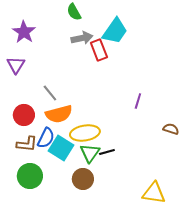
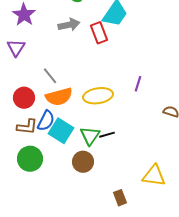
gray arrow: (82, 38) -> (69, 25), moved
yellow ellipse: (85, 133) -> (98, 96), moved

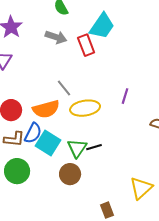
gray arrow: (69, 25) -> (56, 37), turned 30
gray line: (50, 76) -> (64, 88), moved
yellow triangle: (154, 176) -> (141, 188), turned -50

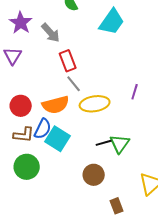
gray arrow: (56, 37) -> (51, 33), moved, turned 30
red rectangle: (86, 45) -> (68, 61), moved
green triangle: (77, 148) -> (120, 144), moved
brown circle: (70, 174) -> (94, 175), moved

